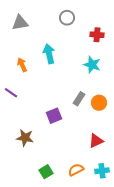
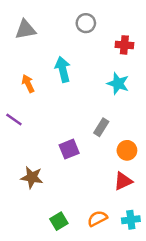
orange circle: (99, 103) -> (127, 150), moved

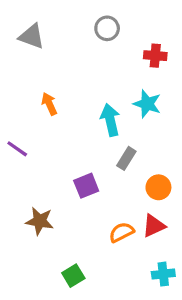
gray triangle: (25, 30) -> (32, 36), turned 30
cyan arrow: (63, 69) -> (110, 120), moved
orange arrow: (28, 84) -> (49, 104), moved
orange semicircle: (97, 218) -> (122, 232), moved

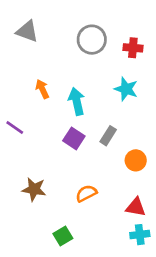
gray circle: (107, 28) -> (92, 40), moved, size x1.4
cyan arrow: (110, 120) -> (77, 101), moved
purple square: (86, 186) -> (74, 138), moved, turned -35
red triangle: (154, 226) -> (136, 207), moved, turned 35
orange semicircle: (122, 232) -> (86, 193), moved

